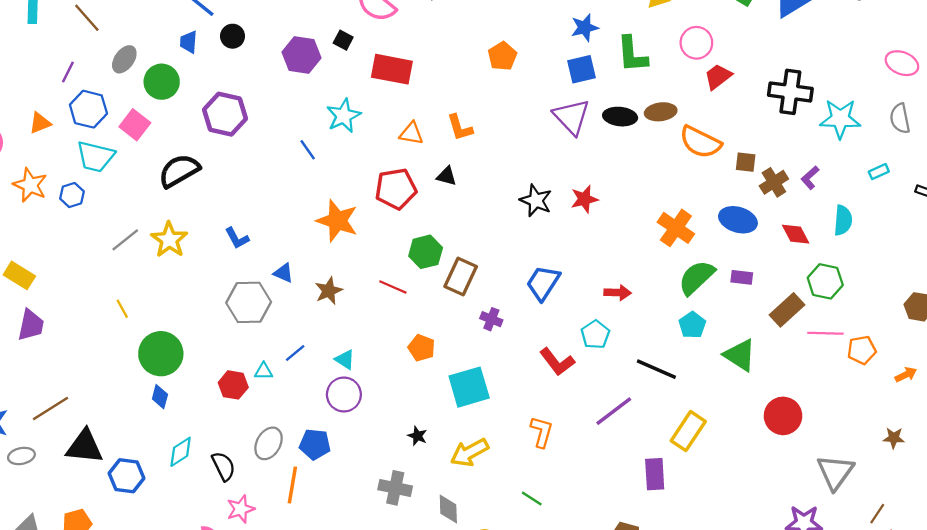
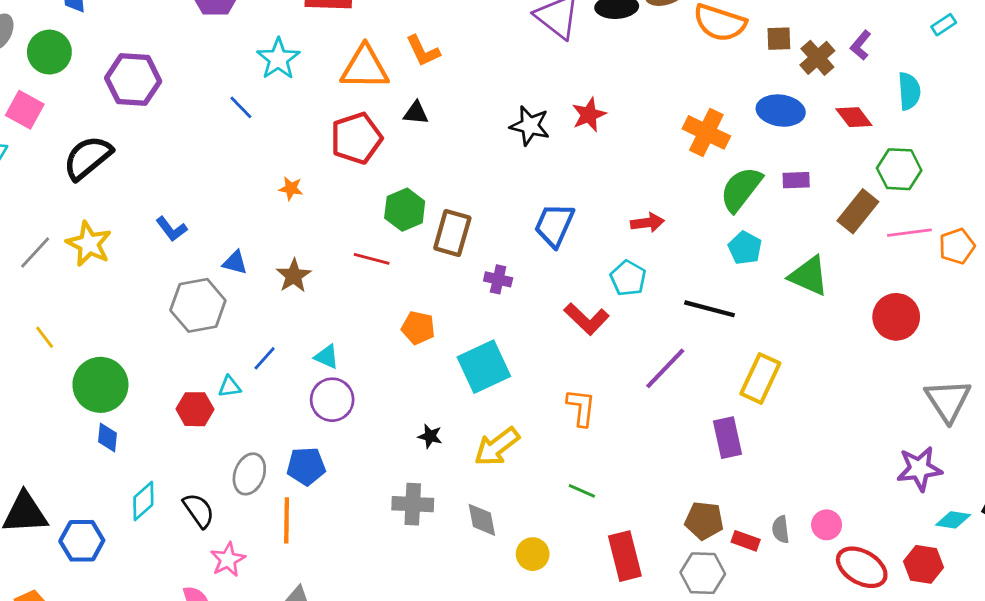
orange triangle: (411, 133) -> (365, 67), size x1.6
orange star: (337, 221) -> (291, 188), size x0.5
red circle: (783, 416) -> (896, 317), moved

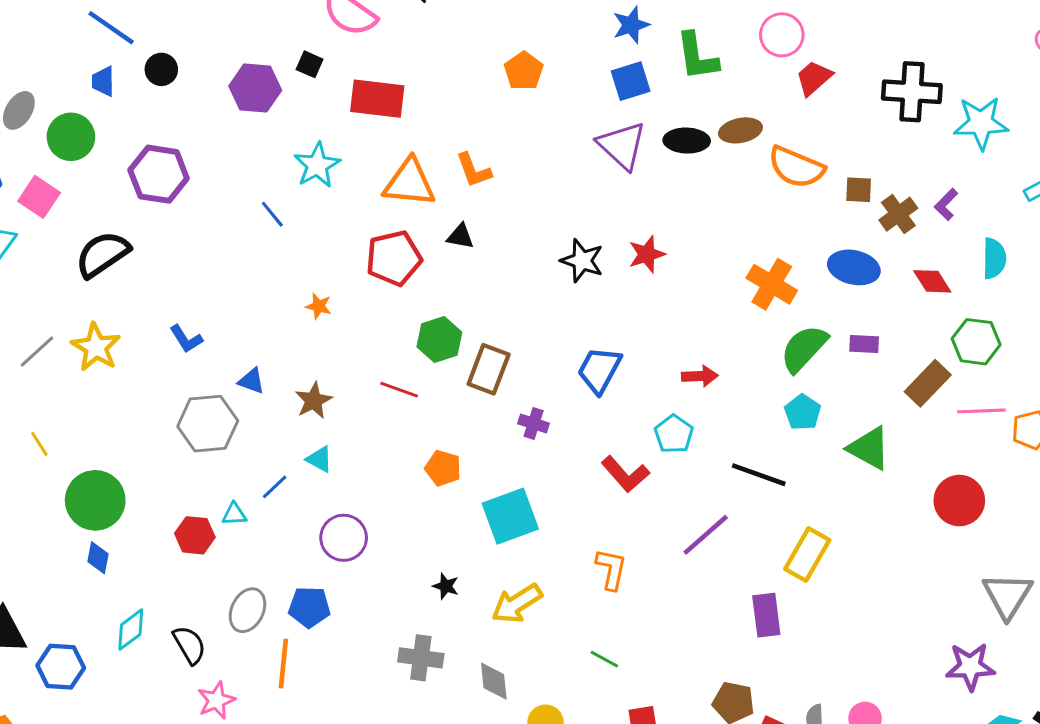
cyan triangle: (327, 357) -> (320, 459), moved

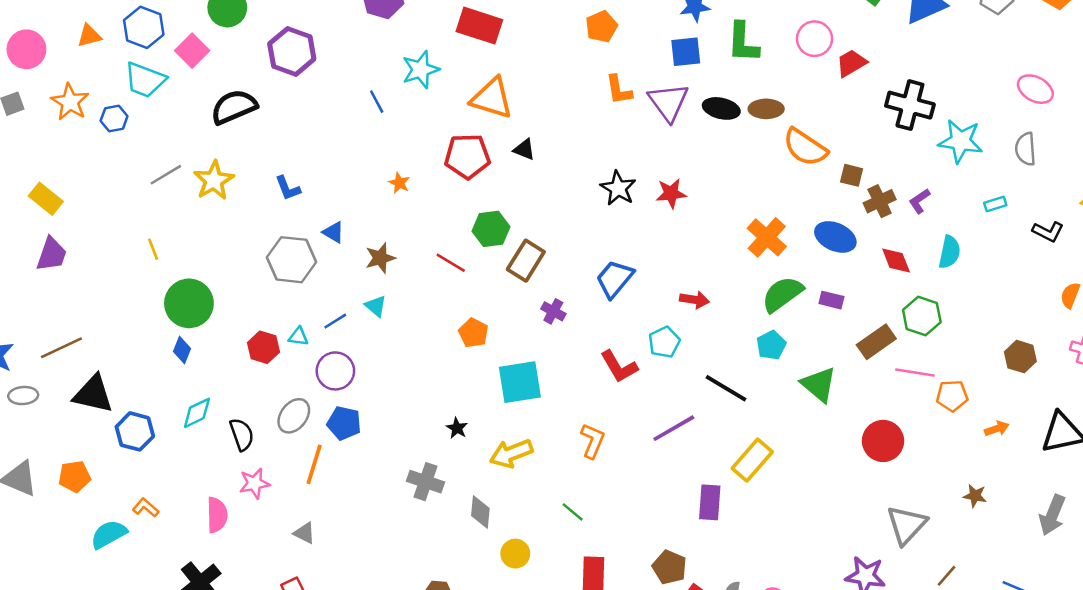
red trapezoid: (814, 78) -> (851, 63), moved
orange L-shape: (474, 170) -> (619, 90), moved
purple circle: (344, 538) -> (335, 371), moved

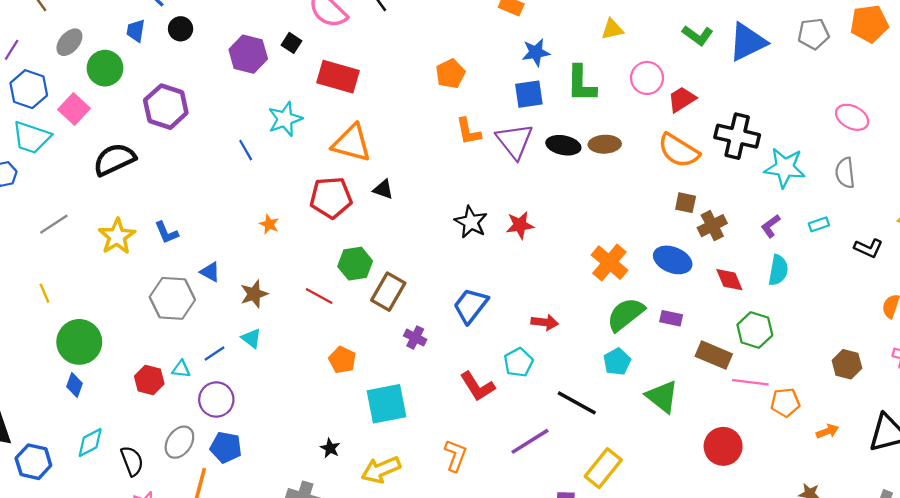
orange semicircle: (805, 147) -> (679, 151), moved
yellow star: (214, 180) -> (117, 236), moved
purple L-shape: (920, 201) -> (771, 226), moved
brown rectangle: (876, 342) -> (714, 355), turned 60

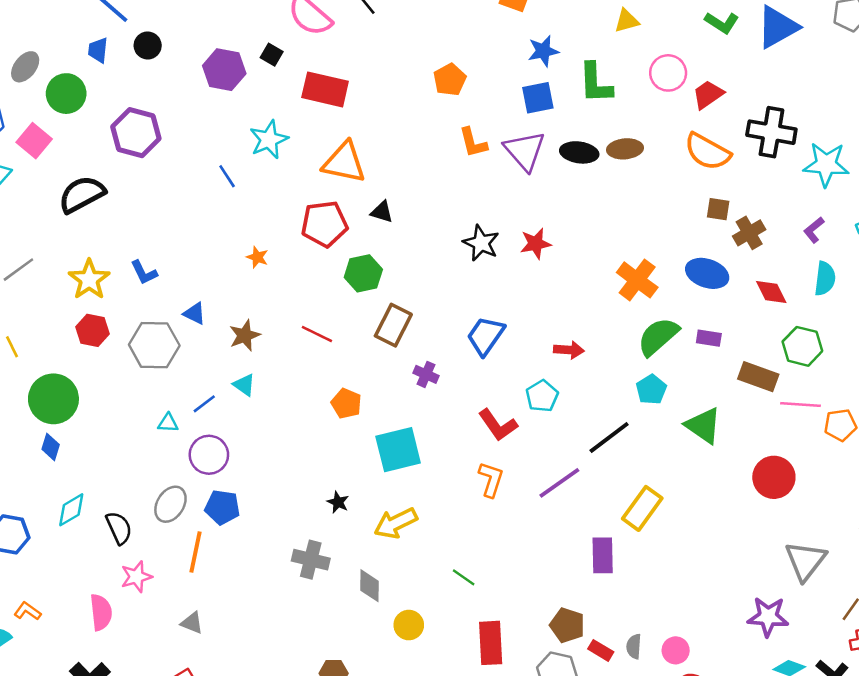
green hexagon: (355, 264) -> (363, 273), moved
red hexagon: (149, 380) -> (93, 330), moved
black line: (577, 403) -> (609, 438), turned -63
orange L-shape: (455, 456) -> (491, 479), moved

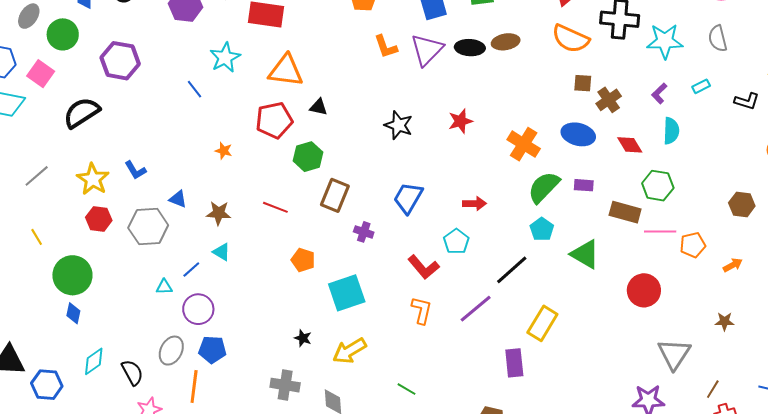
purple triangle: (525, 151) -> (427, 50), turned 30
red star: (536, 244) -> (460, 121), moved
brown star: (245, 335) -> (219, 213), turned 30

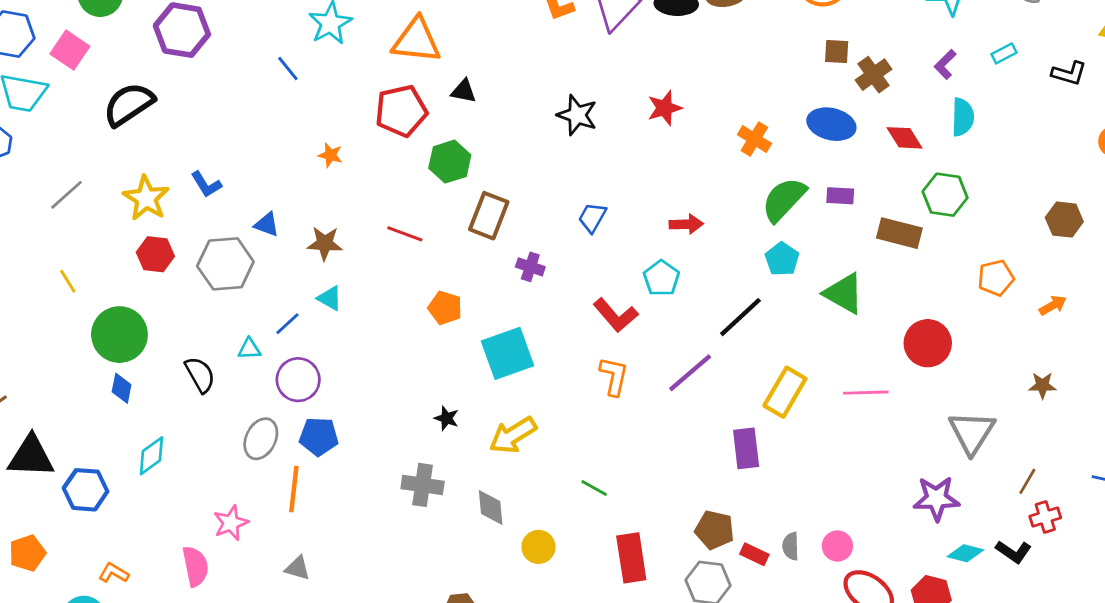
orange cross: (524, 144) -> (754, 139), size x0.7
blue trapezoid: (408, 198) -> (592, 218), size x0.7
pink line: (660, 232) -> (866, 393), moved
black semicircle: (132, 372) -> (200, 375), moved

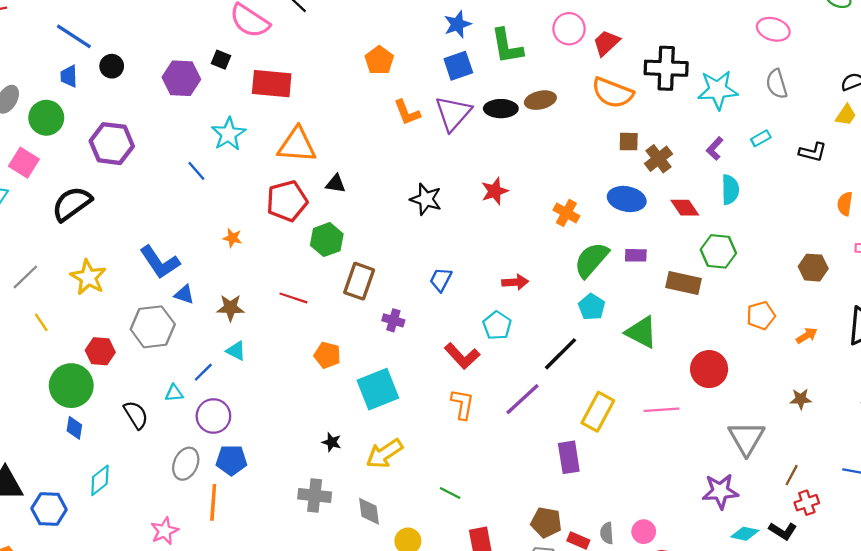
blue L-shape: (206, 184) -> (160, 262), moved, size x1.6
red hexagon: (155, 254) -> (100, 351), moved
yellow line: (68, 281) -> (41, 322), moved

